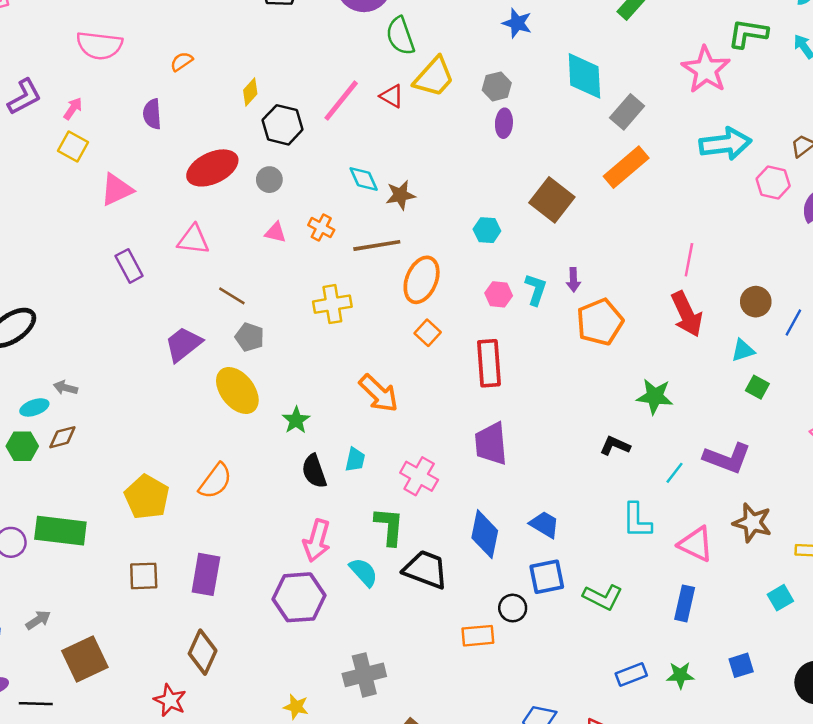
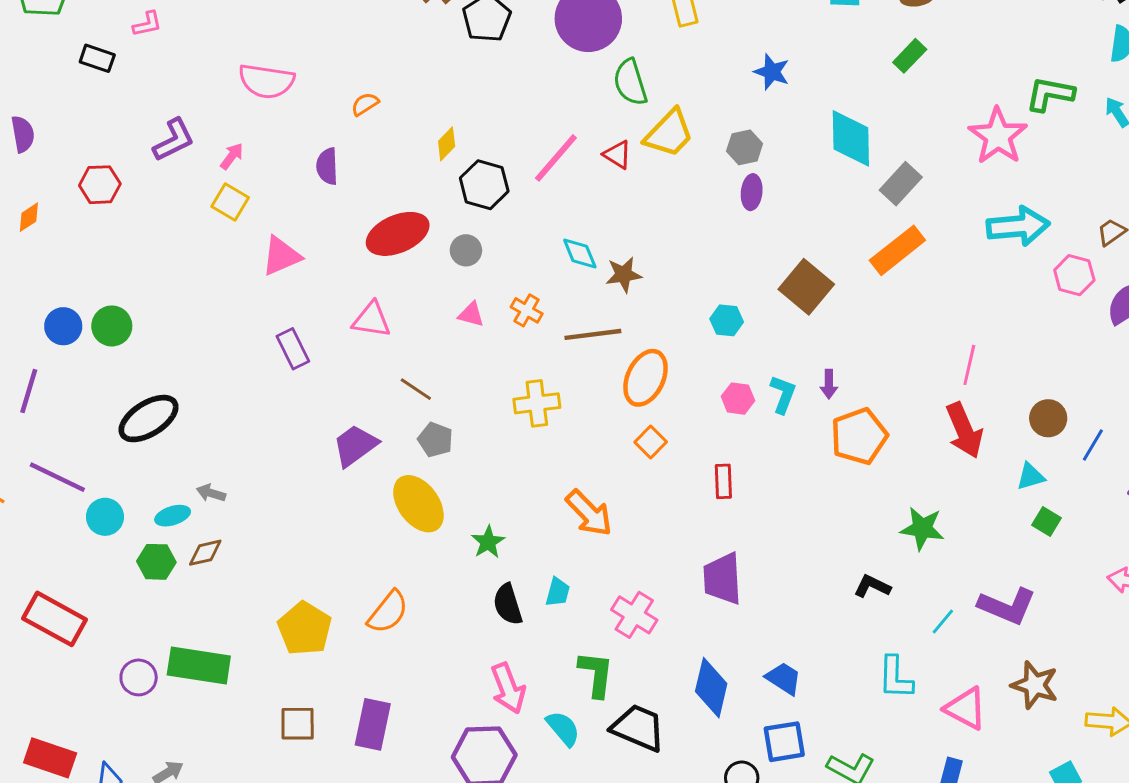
red rectangle: (489, 363) -> (723, 481), size x0.6
pink arrow: (317, 541) -> (508, 688), turned -39

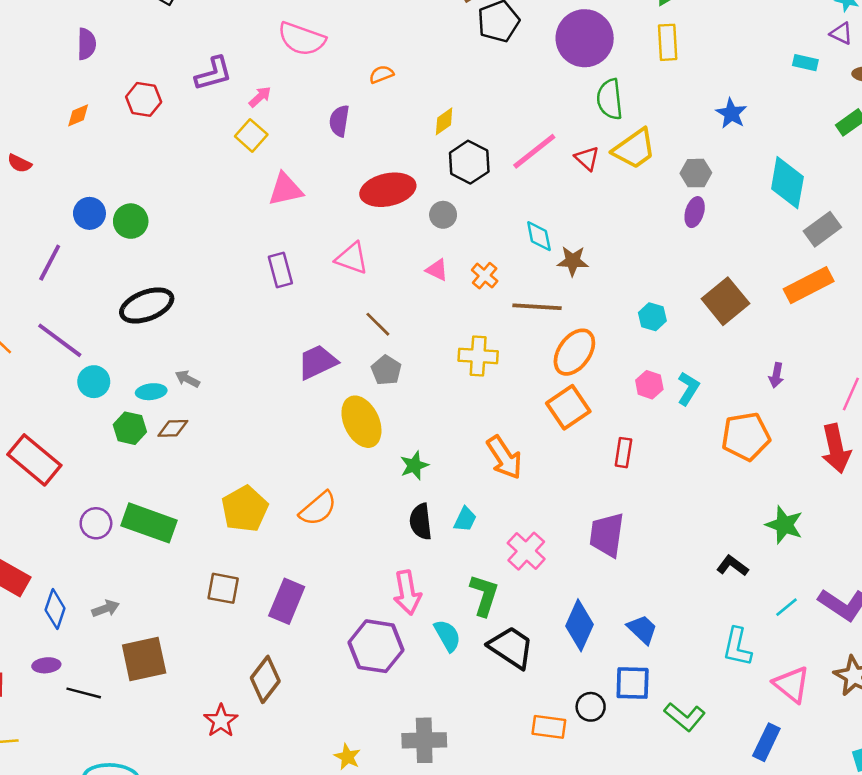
purple arrow: (829, 384) -> (776, 375), moved
orange square: (651, 442) -> (568, 407), size x1.6

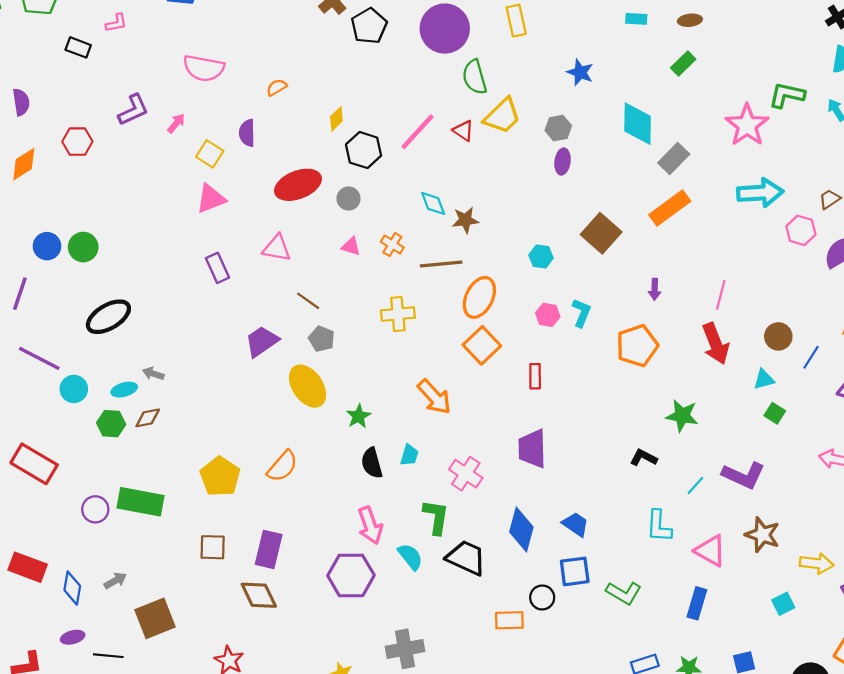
orange diamond: (78, 115) -> (24, 164), size x1.5
yellow square: (251, 135) -> (210, 154), moved
brown diamond: (265, 679) -> (259, 595), moved, turned -54

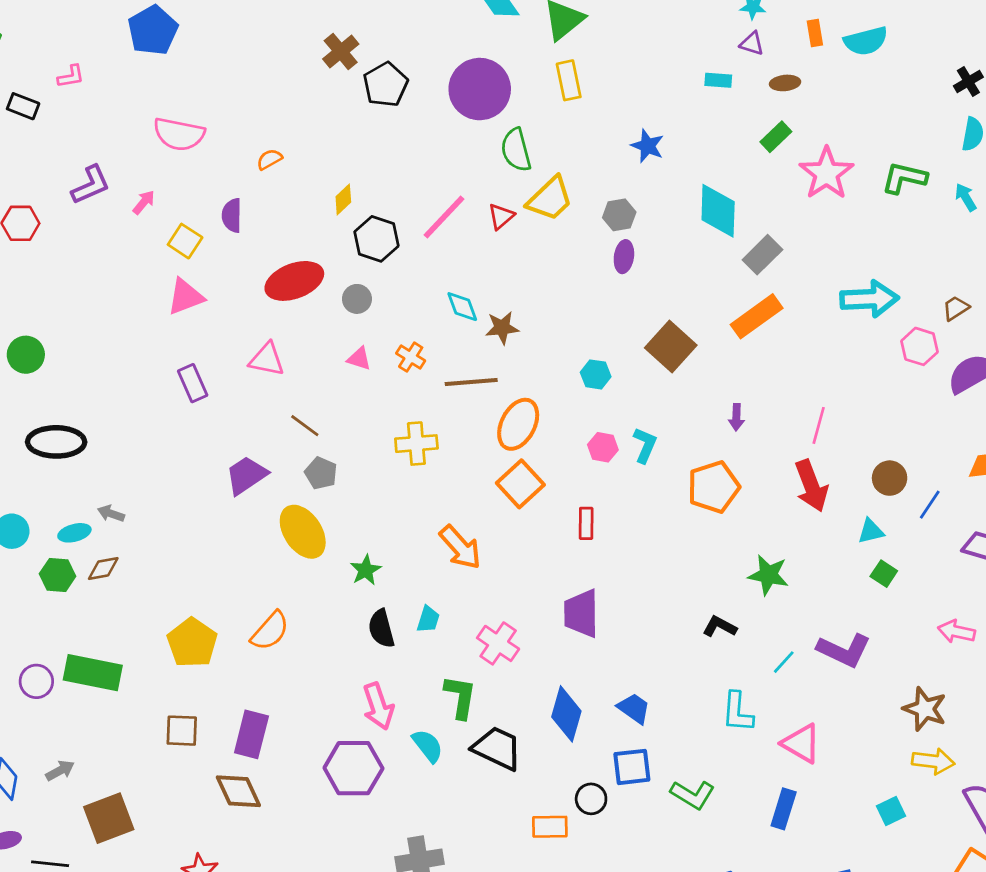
pink star: (747, 125) -> (826, 173), moved
red triangle: (463, 131) -> (501, 216), turned 45
black ellipse: (108, 317) -> (56, 442), turned 30
brown star: (762, 535) -> (925, 709), moved

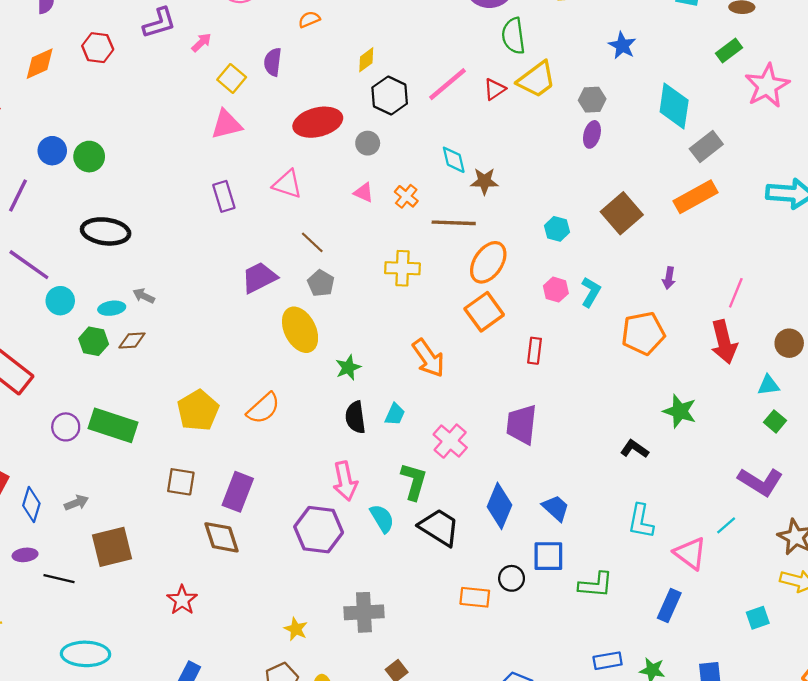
purple L-shape: (844, 650) -> (760, 482), moved
cyan line: (784, 662) -> (726, 525), moved
green L-shape: (693, 795) -> (596, 585), turned -33

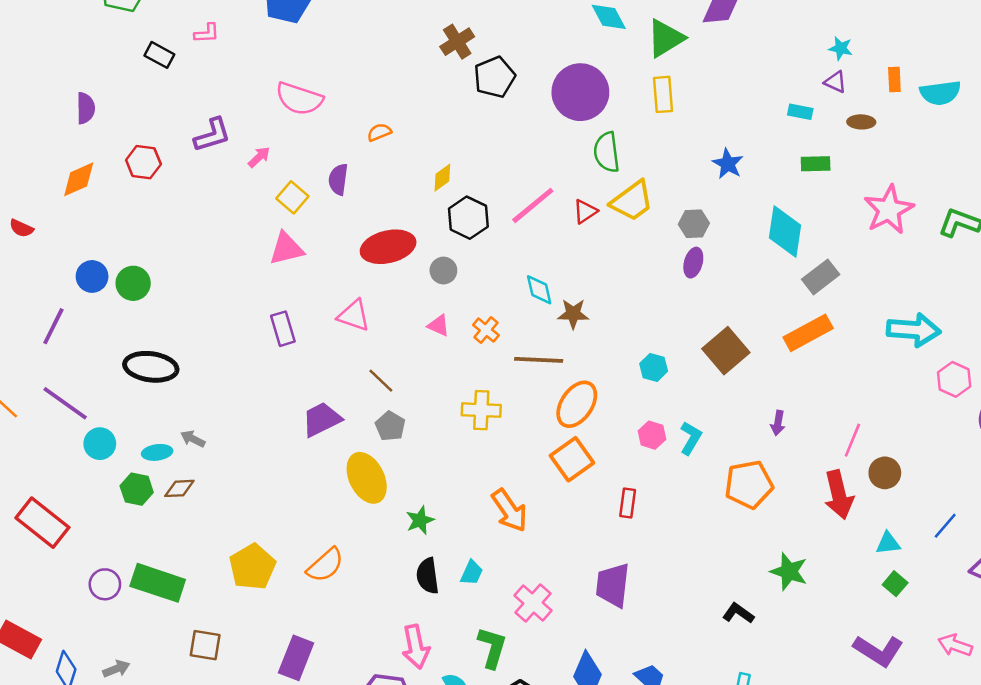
green rectangle: (729, 51) -> (816, 164), moved, turned 35
brown circle: (789, 343) -> (885, 473), moved
brown square: (181, 482) -> (205, 645), moved

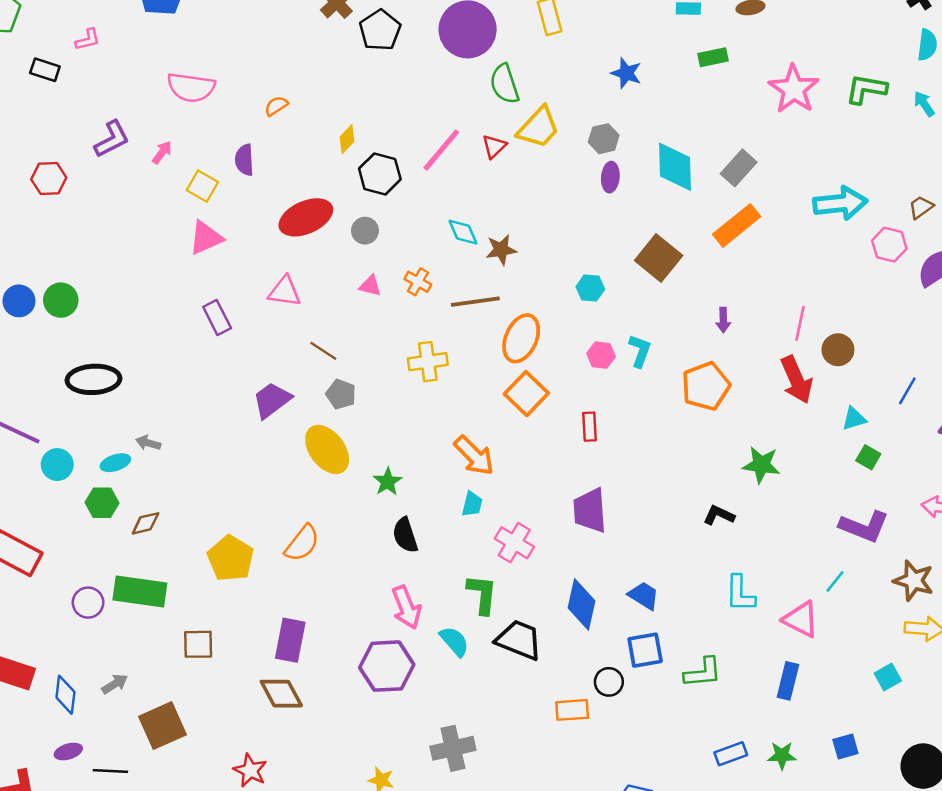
cyan diamond: (785, 231) -> (675, 167), moved
brown diamond: (179, 488) -> (146, 523), moved
cyan trapezoid: (472, 573) -> (472, 504), moved

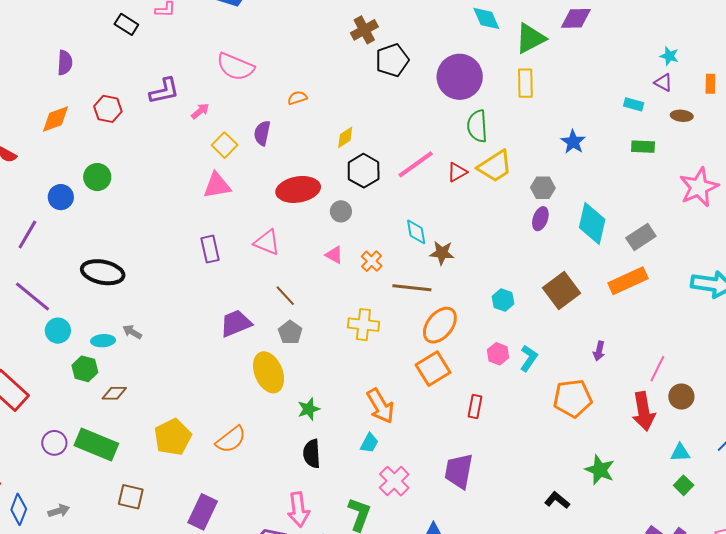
green circle: (61, 300) -> (97, 177), moved

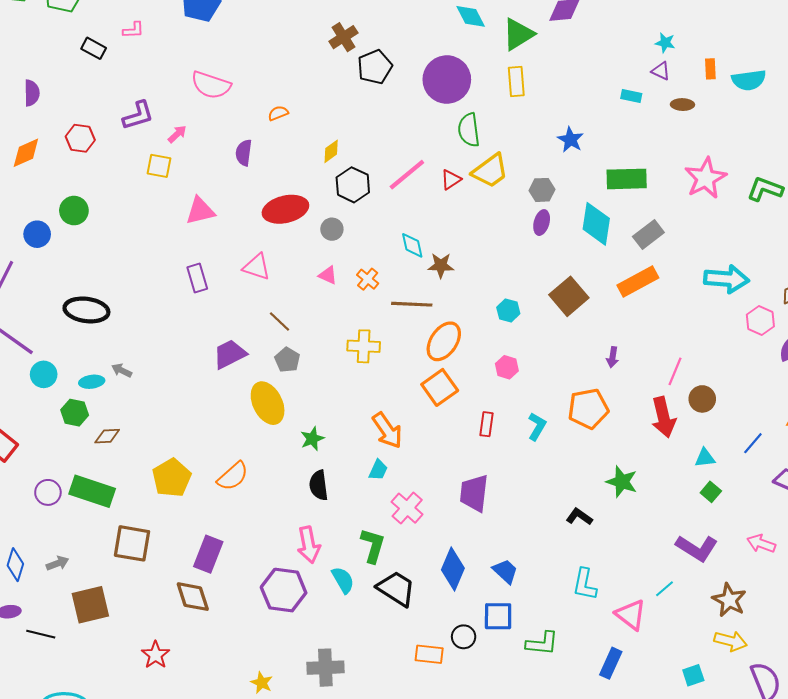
yellow square: (225, 145) -> (159, 166), moved, turned -30
green rectangle: (643, 147) -> (627, 179), moved, size x1.6
cyan L-shape: (529, 358) -> (537, 426), moved
brown square: (131, 497) -> (132, 543), size x1.4

